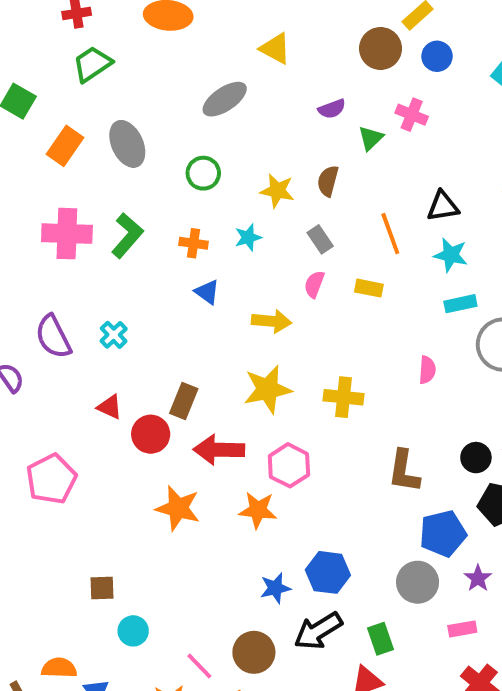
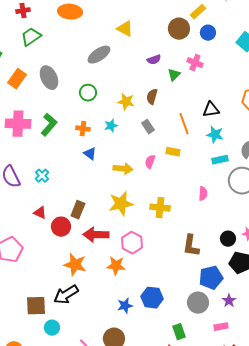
pink semicircle: (314, 284) -> (150, 162), moved
brown square: (102, 588) -> (36, 306), size x1.5
black arrow: (318, 631) -> (66, 295), moved

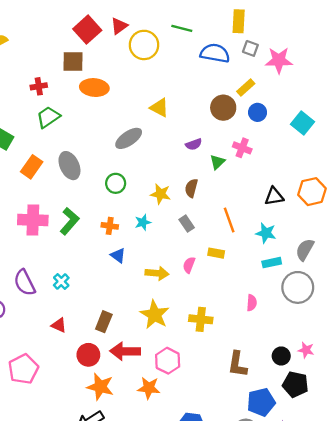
black triangle: (211, 110) -> (274, 196), moved
yellow star: (121, 204) -> (155, 315), turned -30
red circle: (61, 227) -> (88, 355), moved

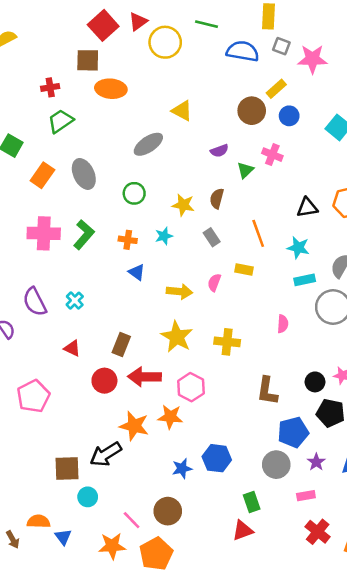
orange star: (100, 387) -> (134, 426), moved

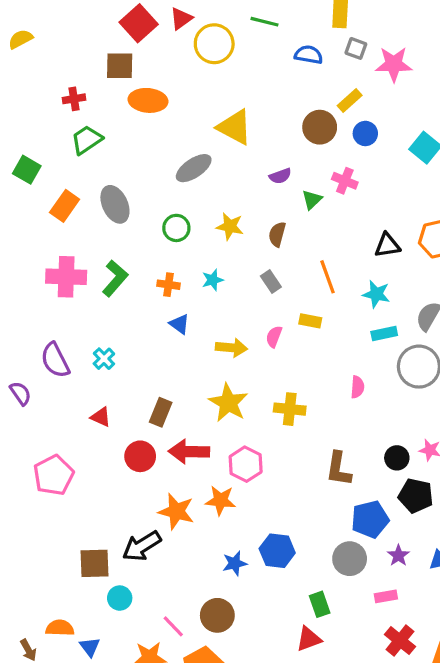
blue semicircle: (243, 51) -> (309, 55), size x0.7
yellow triangle: (182, 111) -> (235, 127), size x1.4
yellow star: (183, 205) -> (230, 226), moved

